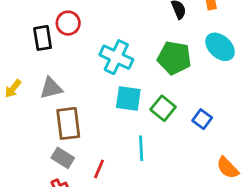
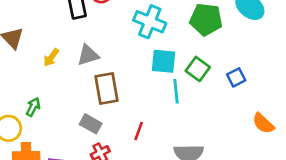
blue square: (202, 119) -> (236, 77), turned 30
cyan line: (141, 148) -> (176, 91), moved
gray rectangle: (63, 158) -> (91, 124), moved

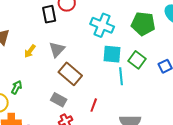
gray triangle: (88, 55) -> (57, 50), turned -30
brown rectangle: (107, 88) -> (70, 74), turned -40

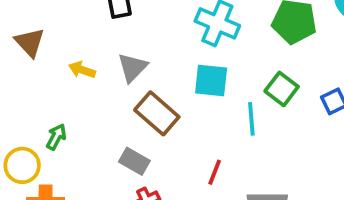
yellow arrow: (30, 51) -> (82, 70), turned 72
cyan square: (112, 54) -> (211, 81), moved
red line: (94, 105) -> (215, 172), moved

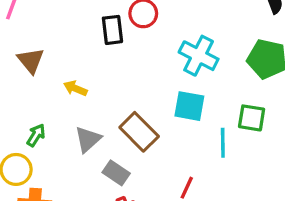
gray triangle: (132, 67) -> (88, 139), moved
green square: (282, 89) -> (252, 118), turned -32
green arrow: (56, 137) -> (36, 135), moved

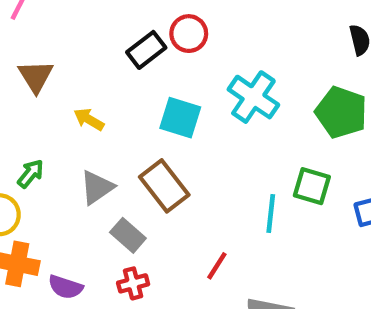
black rectangle: (112, 30) -> (146, 50), turned 52
cyan square: (189, 106) -> (180, 118), moved

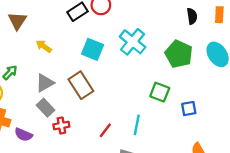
cyan line: (271, 213) -> (137, 125), moved
gray rectangle: (128, 235) -> (45, 108), moved
red cross: (133, 283) -> (61, 126), moved

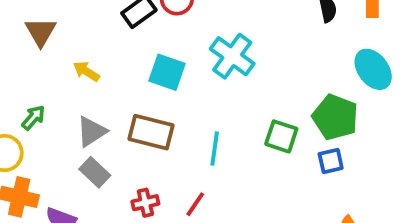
green pentagon: (179, 54) -> (335, 117), moved
brown rectangle: (81, 85) -> (151, 132), turned -40
cyan line: (137, 125) -> (215, 149), moved
red cross: (61, 126) -> (145, 203), moved

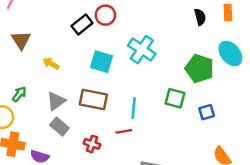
green pentagon: (335, 117) -> (200, 69), moved
red cross: (145, 203) -> (92, 144), turned 35
red line: (195, 204) -> (124, 131), moved, turned 49

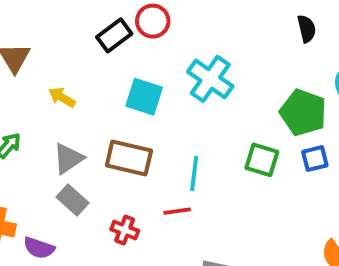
blue square: (207, 112) -> (315, 159), moved

